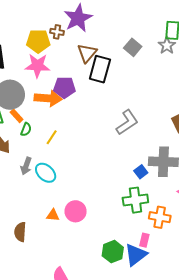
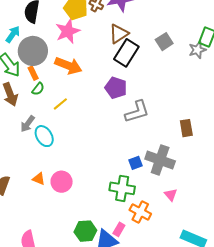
pink star: (37, 66) -> (68, 31), turned 30
purple pentagon: (64, 87) -> (116, 88), moved

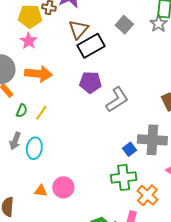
pink star: (68, 31) -> (29, 41), size x0.7
black rectangle: (126, 53) -> (91, 46), turned 44
green semicircle: (38, 89) -> (22, 111), moved
cyan ellipse: (44, 136) -> (34, 148), turned 55
orange cross: (140, 212) -> (147, 195), turned 30

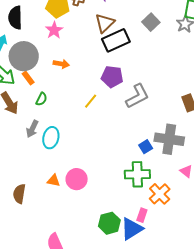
orange arrow: (39, 74) -> (61, 64), size x0.6
yellow line: (41, 113) -> (91, 101), moved

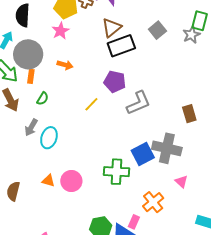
orange rectangle: (28, 78) -> (31, 76), turned 40
blue square: (146, 147) -> (143, 154), size x1.6
green cross: (137, 174) -> (117, 172), moved

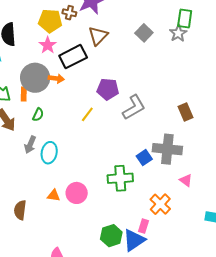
black rectangle: (121, 46) -> (73, 57), moved
gray circle: (28, 54) -> (35, 78), moved
blue square: (143, 154) -> (144, 158), size x0.7

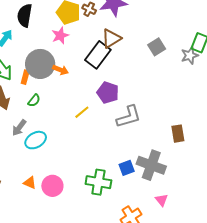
black rectangle: (73, 57) -> (98, 55), moved, turned -40
cyan ellipse: (49, 153) -> (36, 140), turned 35

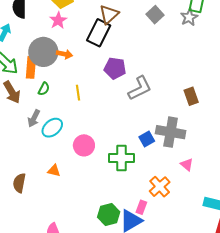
orange rectangle: (25, 77) -> (31, 67), size x1.5
yellow line: (82, 112) -> (78, 93), moved, turned -49
pink circle: (52, 186) -> (84, 145), moved

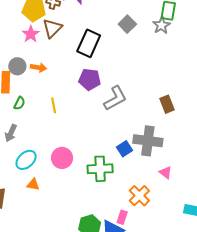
brown triangle: (109, 14) -> (52, 28), moved
black rectangle: (99, 33) -> (89, 43), moved
gray circle: (43, 52) -> (17, 66), size x0.6
cyan ellipse: (52, 128) -> (26, 160), moved

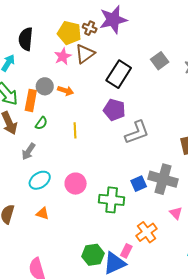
orange triangle: (33, 184) -> (43, 213), moved

